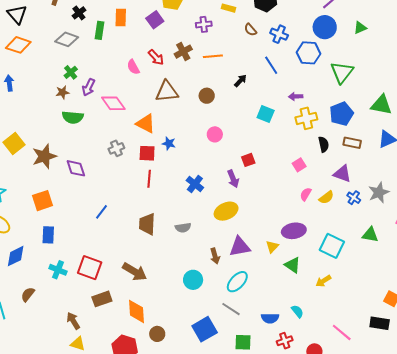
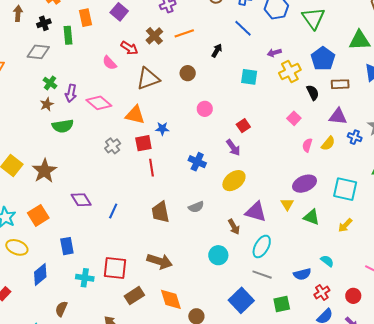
black cross: (79, 13) -> (44, 23), turned 32
purple diamond: (76, 168) -> (81, 200), moved
orange square: (42, 201) -> (38, 215), moved
purple triangle: (240, 247) -> (256, 212), turned 40

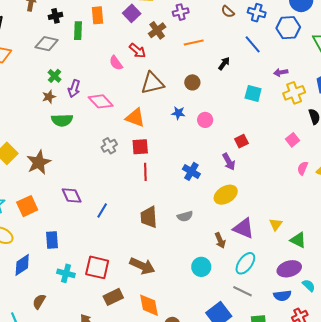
brown cross: (154, 36) -> (157, 30), moved
blue star: (162, 129) -> (178, 113), moved
purple ellipse: (305, 184) -> (289, 269), moved

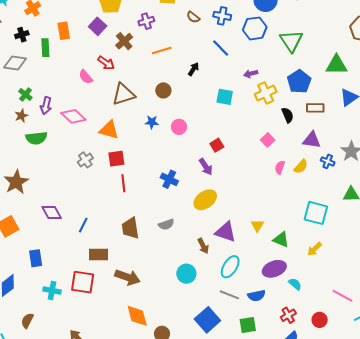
blue semicircle: (282, 296) -> (256, 296), moved
brown rectangle: (113, 297) -> (98, 254), moved, turned 30

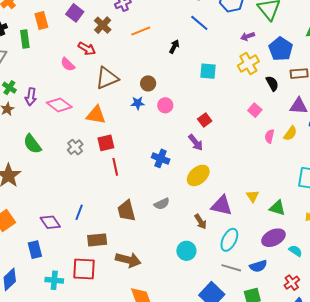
purple arrow: (251, 74) -> (248, 36), moved
brown circle: (163, 90) -> (148, 83), moved
green semicircle: (36, 138) -> (32, 144), moved, turned 65
purple diamond: (52, 212) -> (50, 222), moved

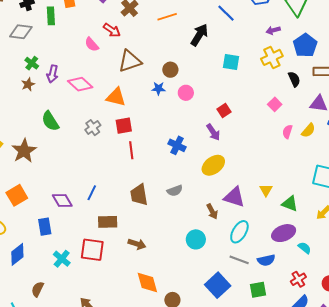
black arrow: (174, 47) -> (199, 35), size x1.6
brown arrow: (128, 260) -> (137, 244), size x0.7
cyan cross: (54, 280) -> (62, 259), turned 30

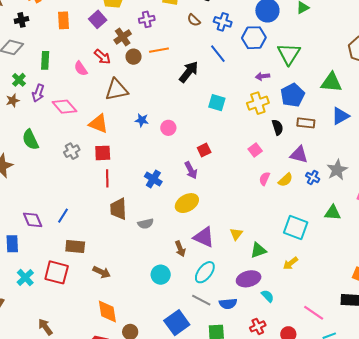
green rectangle: (51, 16) -> (45, 60), moved
brown circle: (170, 70) -> (134, 57), moved
brown trapezoid: (139, 195) -> (118, 209), moved
green triangle: (290, 204) -> (258, 250), turned -48

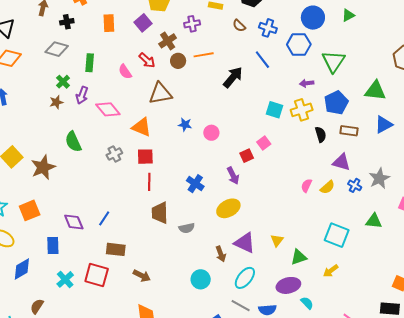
cyan square: (217, 103) -> (274, 110), moved
pink square: (255, 150) -> (264, 143), moved

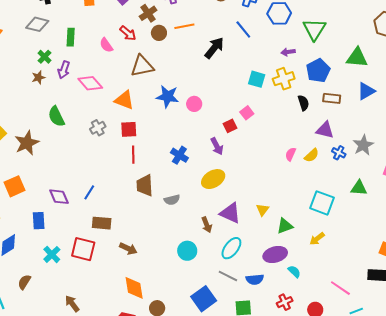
blue star: (185, 125) -> (168, 96), size x1.6

